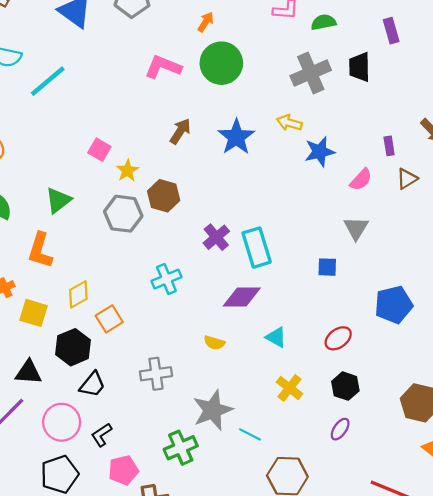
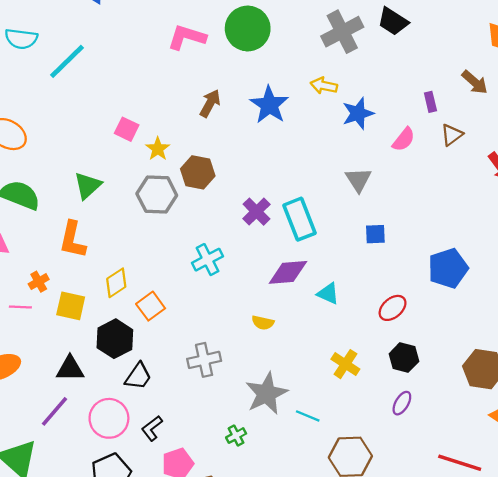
black trapezoid: (359, 67) -> (393, 21), turned -52
gray triangle: (356, 228) -> (358, 180), moved
cyan triangle: (276, 337) -> (328, 294), moved
green cross: (181, 448) -> (236, 436), size x0.6

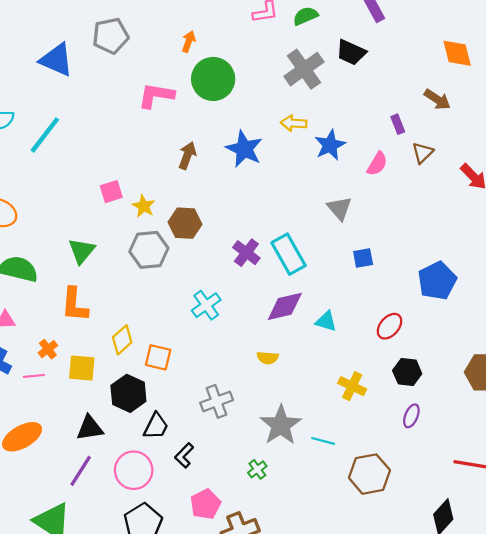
pink square: (127, 129) -> (111, 192), turned -35
orange square: (151, 306) -> (158, 357), turned -32
black L-shape: (152, 428) -> (184, 455), moved

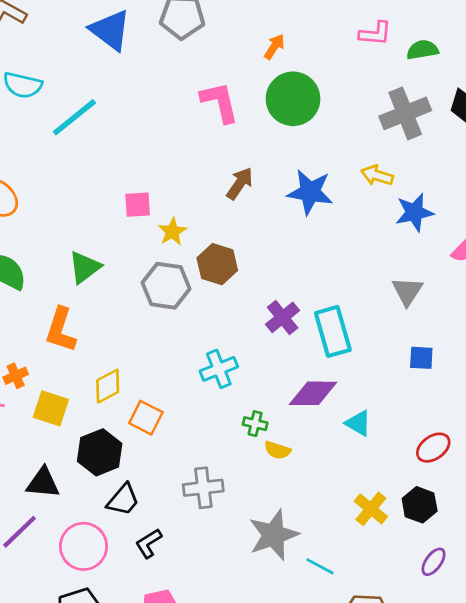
pink L-shape: (156, 96) -> (220, 102), turned 54
blue star: (244, 149) -> (310, 192), turned -30
black hexagon: (407, 372) -> (420, 505), moved
green cross: (257, 469) -> (255, 424), moved, turned 36

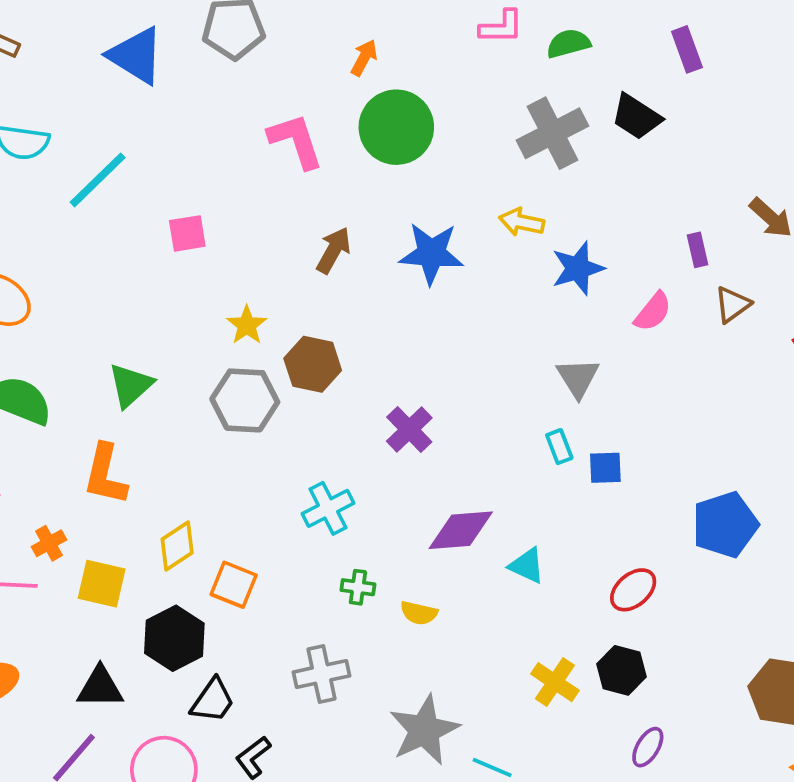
pink square: (138, 205) -> (187, 233), moved
cyan rectangle: (333, 331) -> (559, 447), moved, size x0.5
green cross: (255, 424) -> (358, 587), moved

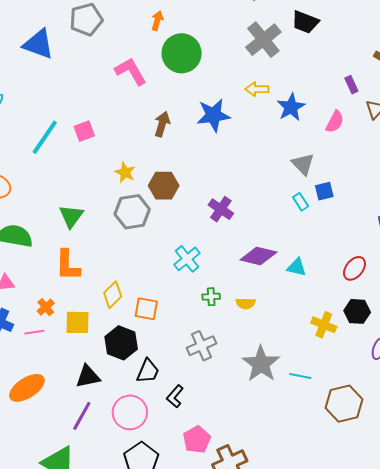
cyan line: (98, 180) -> (45, 137), moved
blue square: (605, 468) -> (324, 191), moved
purple diamond: (461, 530) -> (258, 256), turned 30

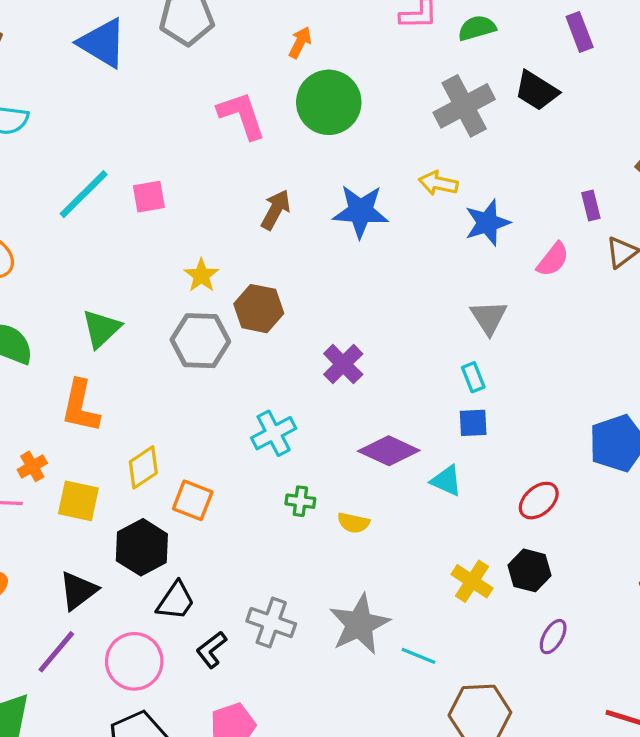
blue square: (324, 191) -> (473, 423), moved
gray cross: (202, 346) -> (271, 623), moved, turned 32
black triangle: (88, 376) -> (78, 591), turned -36

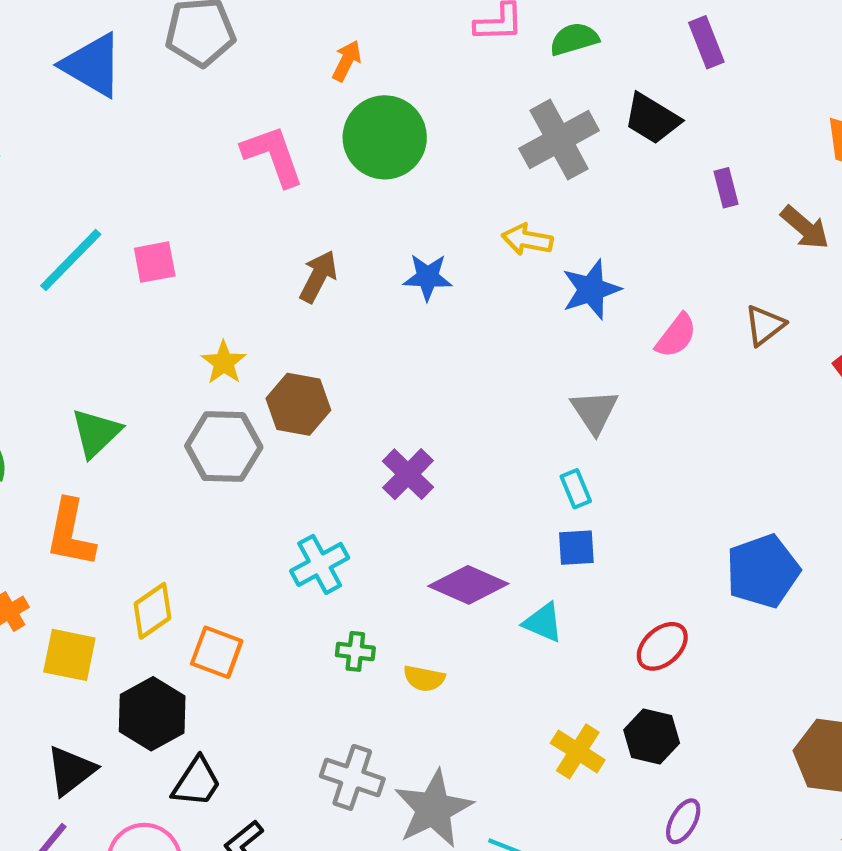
purple rectangle: (591, 205) -> (726, 188), moved
blue star: (360, 211) -> (428, 277), size x0.7
gray cross: (271, 623) -> (352, 777), moved

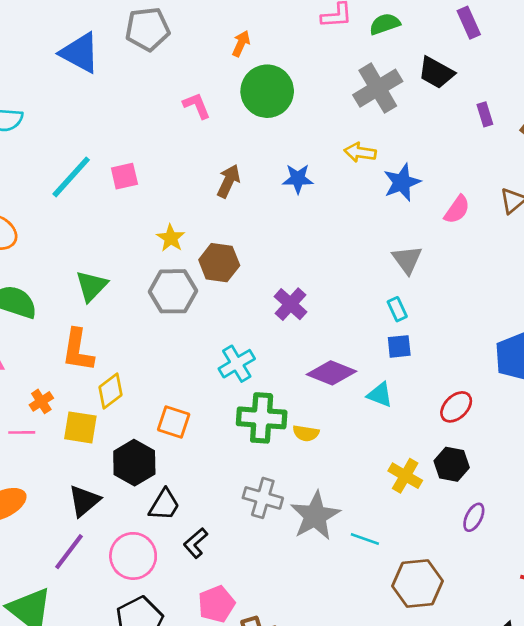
pink L-shape: (273, 156) -> (197, 106), size x0.7
yellow diamond: (153, 611) -> (110, 391), moved
green cross: (355, 651) -> (262, 418), size x2.0

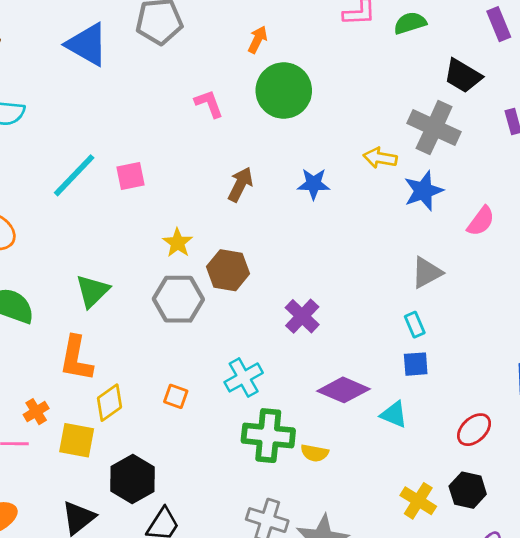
gray cross: (378, 88) -> (434, 128), moved, turned -36
gray triangle: (407, 260) -> (427, 273), turned 36
orange square: (174, 422) -> (176, 396), moved, size x0.7

